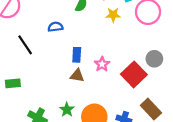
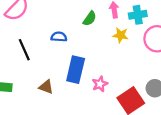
blue rectangle: (77, 55) -> (76, 70), size x1.6
brown triangle: (77, 76) -> (46, 87), moved

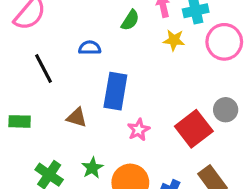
pink star: (100, 84) -> (139, 130), moved

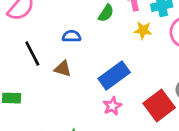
blue rectangle: (115, 91) -> (114, 75), moved, turned 44
brown triangle: (77, 117) -> (63, 69), moved

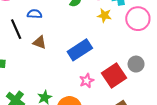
blue semicircle: (72, 36) -> (34, 14), moved
pink star: (112, 106) -> (87, 81), moved

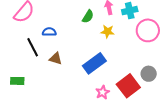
yellow star: (104, 15) -> (108, 32), moved

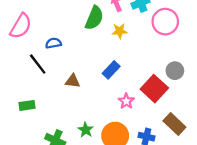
green semicircle: (88, 17) -> (94, 18), size x1.5
brown triangle: (56, 59) -> (73, 81), moved
blue rectangle: (94, 63) -> (111, 70), size x0.7

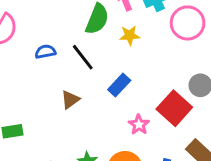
black line: (38, 64) -> (83, 57), moved
brown triangle: (73, 81) -> (70, 100), turned -42

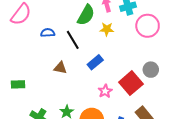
brown triangle: (70, 100) -> (60, 68), turned 40

